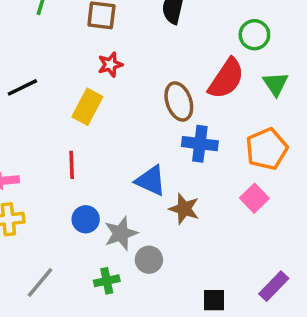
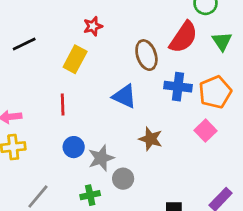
blue cross: (200, 144) -> (178, 87), moved
blue triangle: (151, 181) -> (124, 96), moved

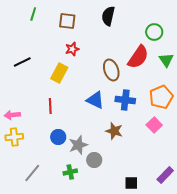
blue cross: (178, 87) -> (125, 100), moved

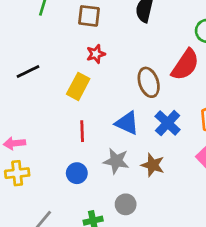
blue cross: (125, 100) -> (168, 123), turned 36
red line: (50, 106) -> (82, 131), moved
gray star: (78, 145) -> (116, 161), moved, turned 30

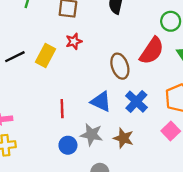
yellow rectangle: (78, 86) -> (46, 55), moved
blue circle: (77, 173) -> (68, 145), moved

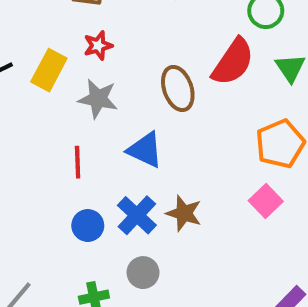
blue cross: (136, 102) -> (137, 215), moved
gray star: (92, 135) -> (98, 99), moved

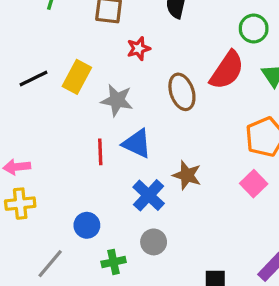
red star: (98, 46) -> (139, 49), moved
blue triangle: (145, 150) -> (137, 144), moved
brown star: (184, 213) -> (187, 175), moved
blue circle: (88, 226) -> (87, 225), moved

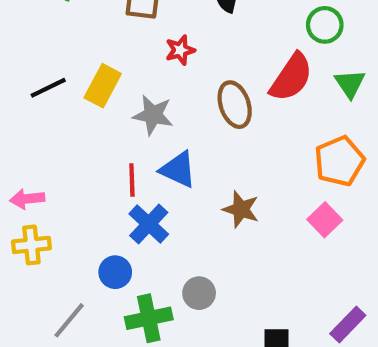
blue cross: (149, 195) -> (149, 224), moved
green cross: (114, 262) -> (149, 318), size x1.5

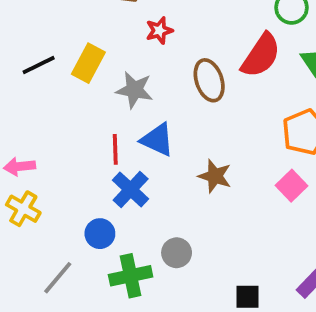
yellow cross: (31, 245) -> (23, 209), turned 36

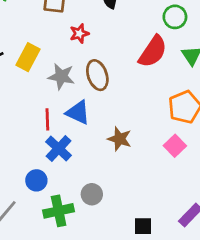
brown ellipse: (209, 80) -> (97, 75), moved

